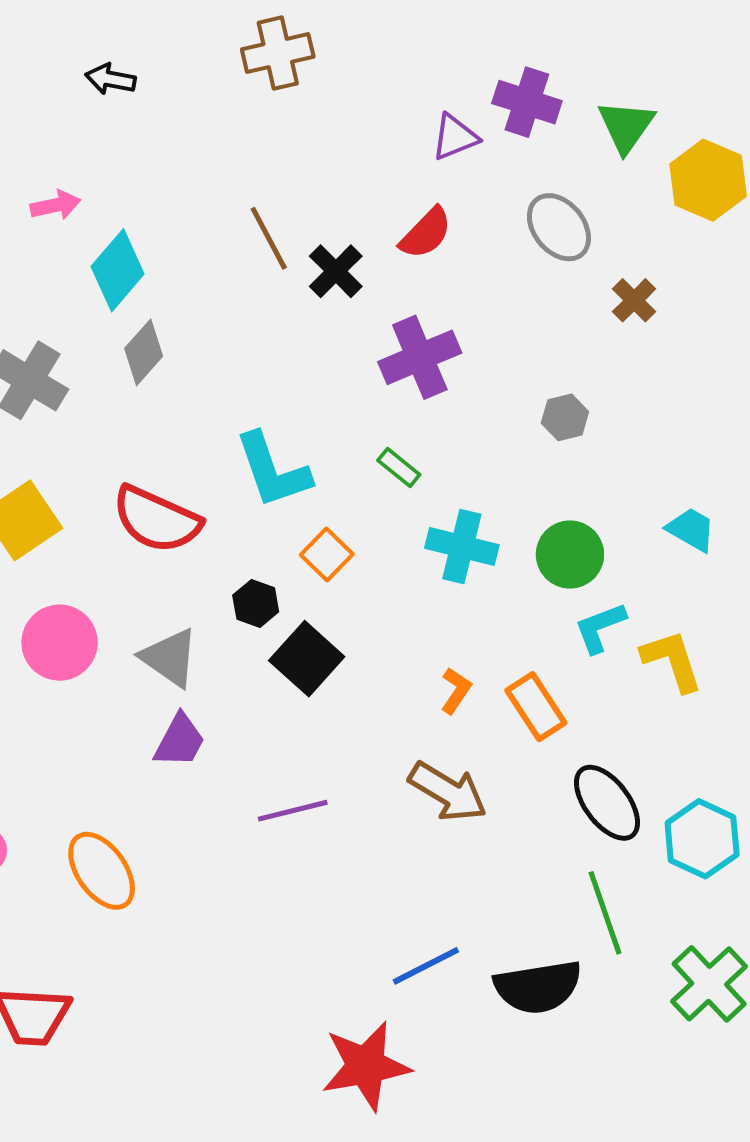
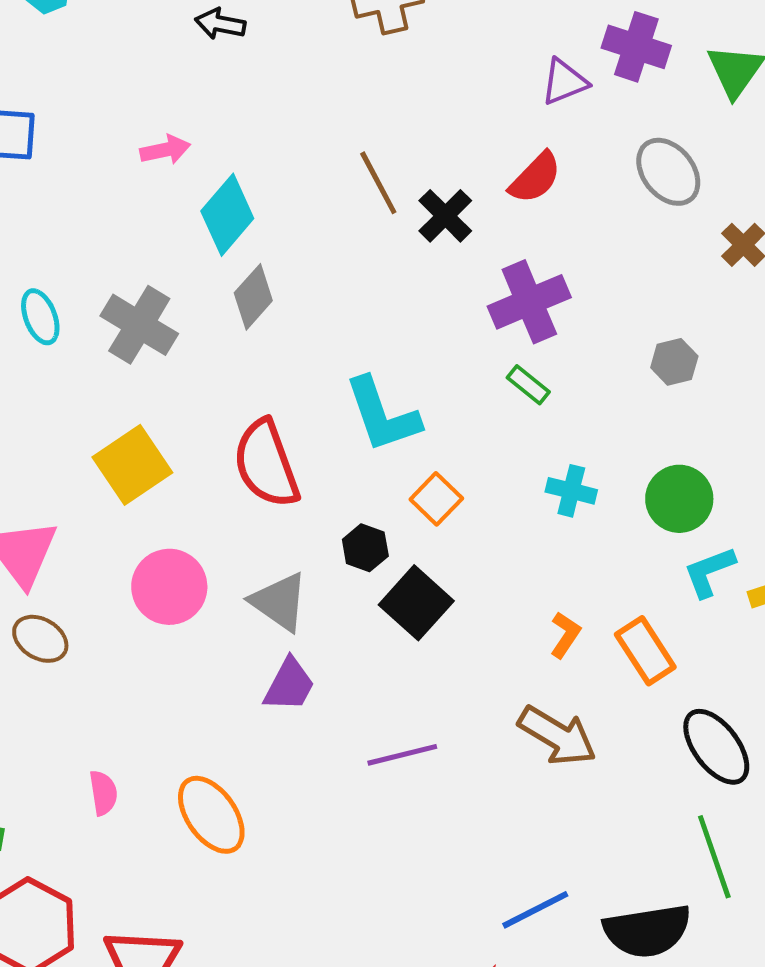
green rectangle: (399, 467) -> (528, 385), moved
red semicircle: (157, 519) -> (266, 464), turned 46
cyan cross: (462, 546) -> (571, 491), size x0.7

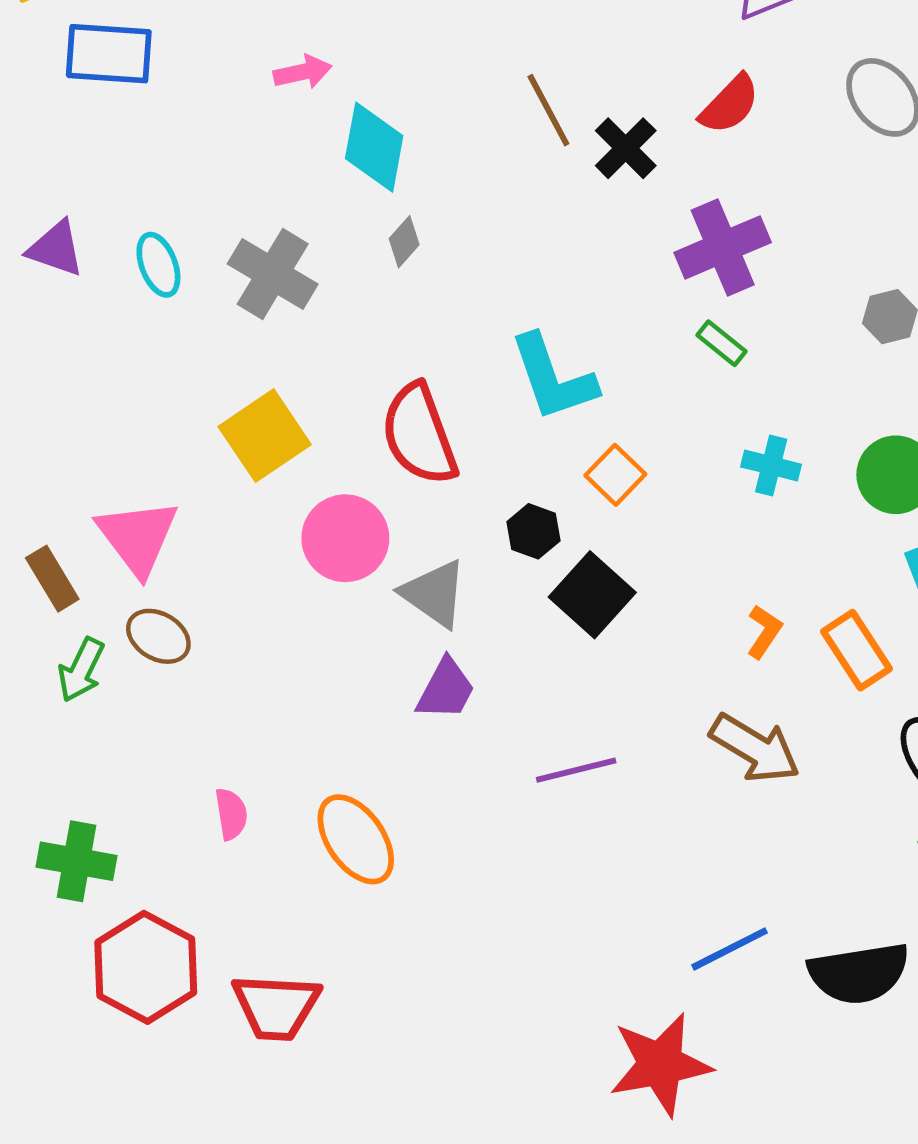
cyan diamond: (227, 215) -> (374, 147), turned -30
gray diamond: (253, 297) -> (404, 242), size x0.7
pink circle: (169, 587) -> (345, 538), moved

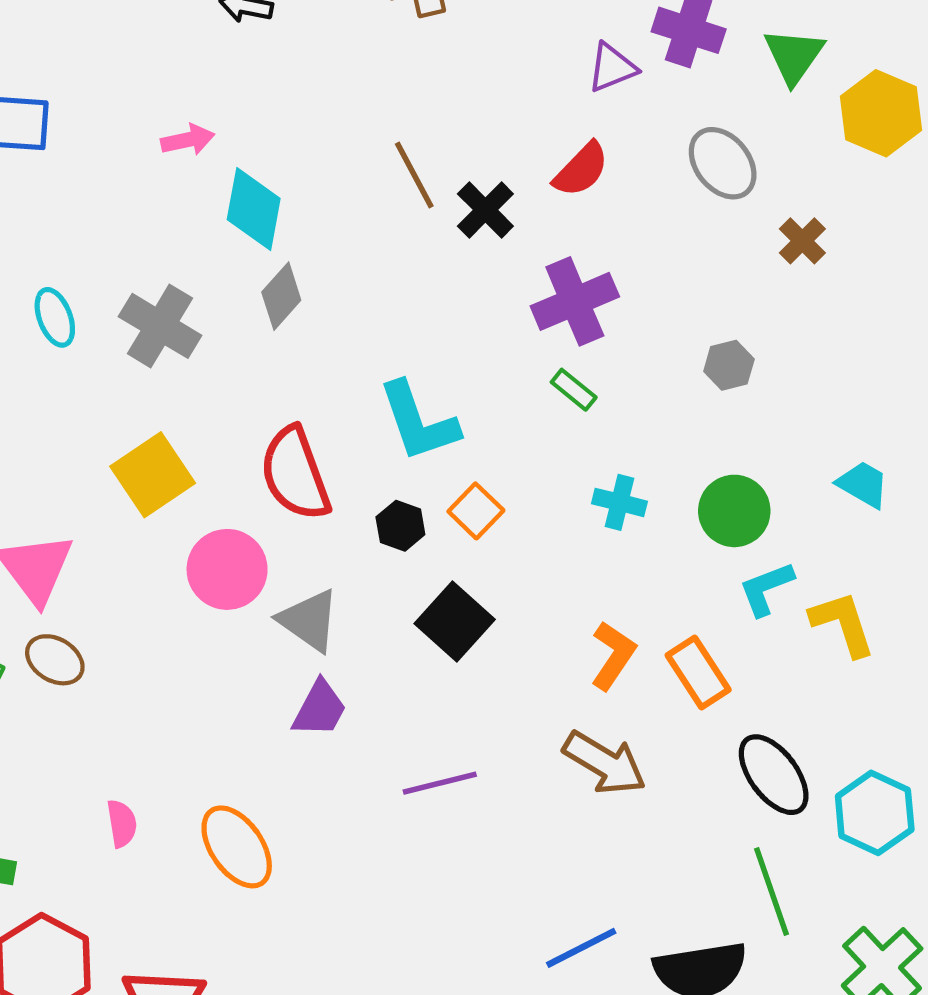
gray diamond: (404, 242) -> (281, 296), size x1.4
black hexagon: (533, 531) -> (400, 526), moved
orange L-shape: (764, 632) -> (613, 656), size x1.4

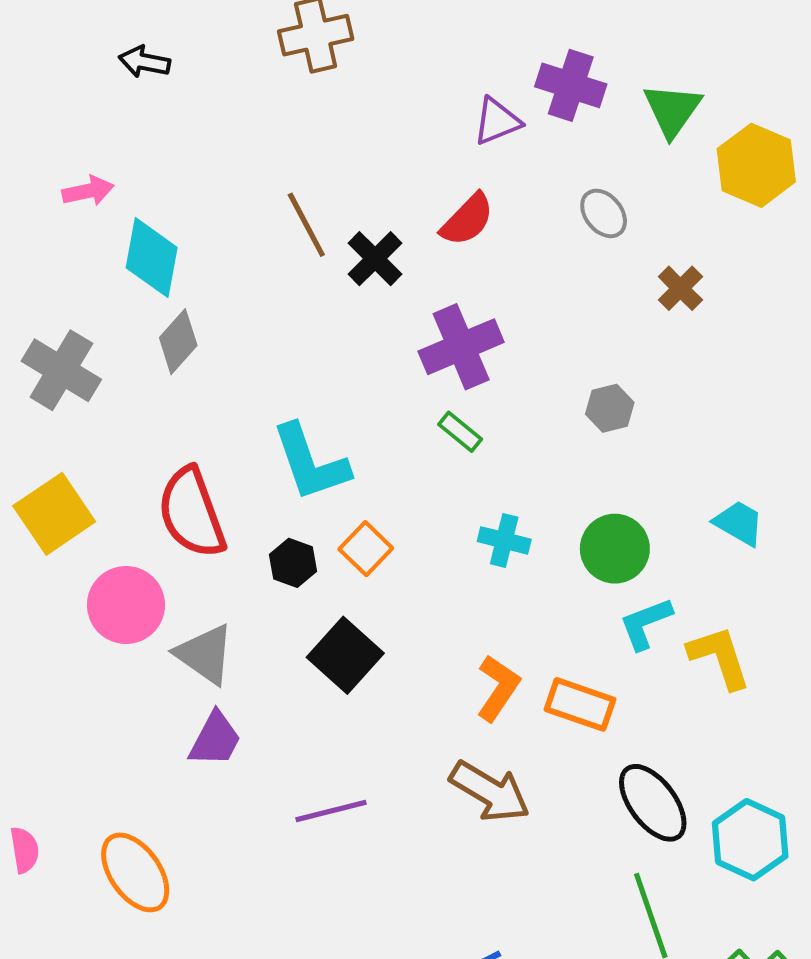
gray ellipse: (723, 163) -> (604, 213), size x0.7
orange rectangle: (698, 673) -> (580, 704), turned -38

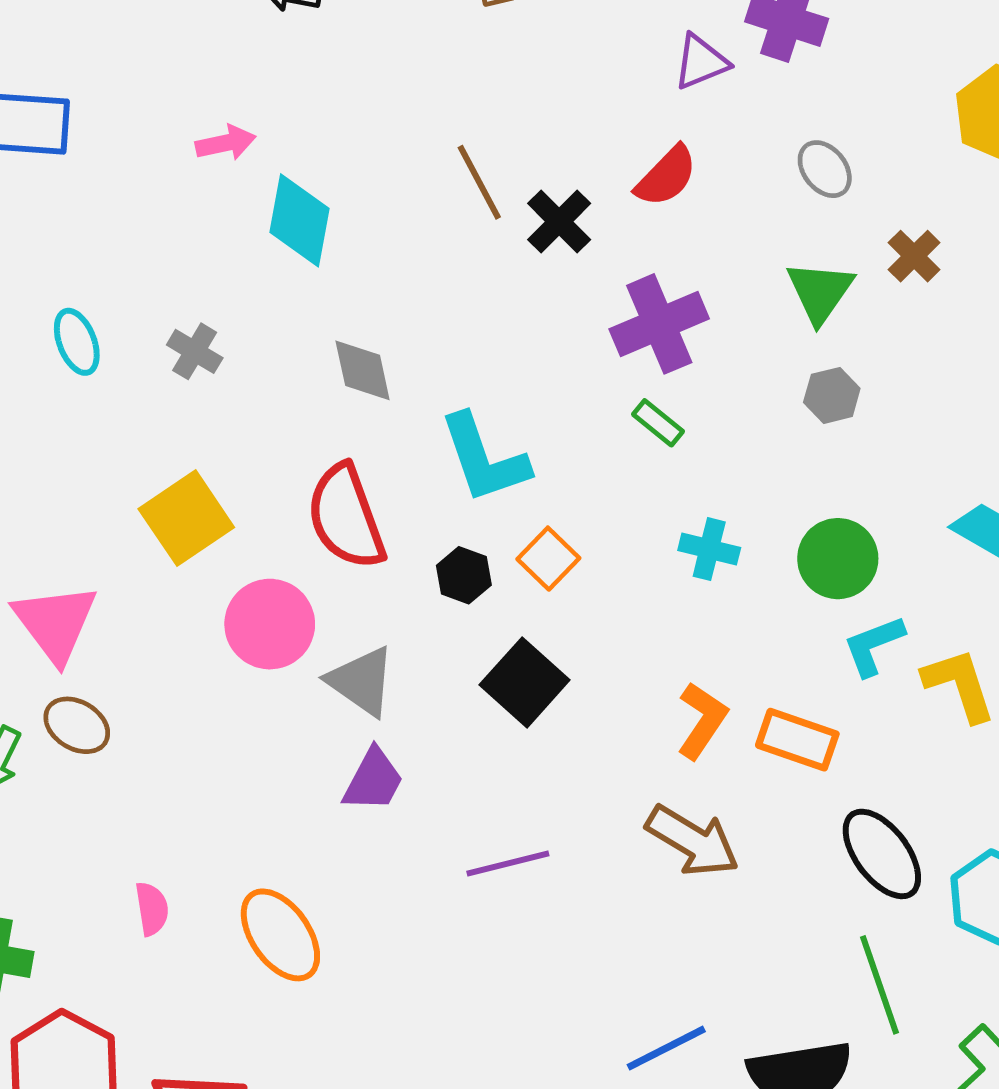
green triangle: (672, 110) -> (820, 292), moved
gray diamond: (178, 342) -> (363, 370), moved, turned -54
gray cross: (61, 370) -> (195, 351), size x0.6

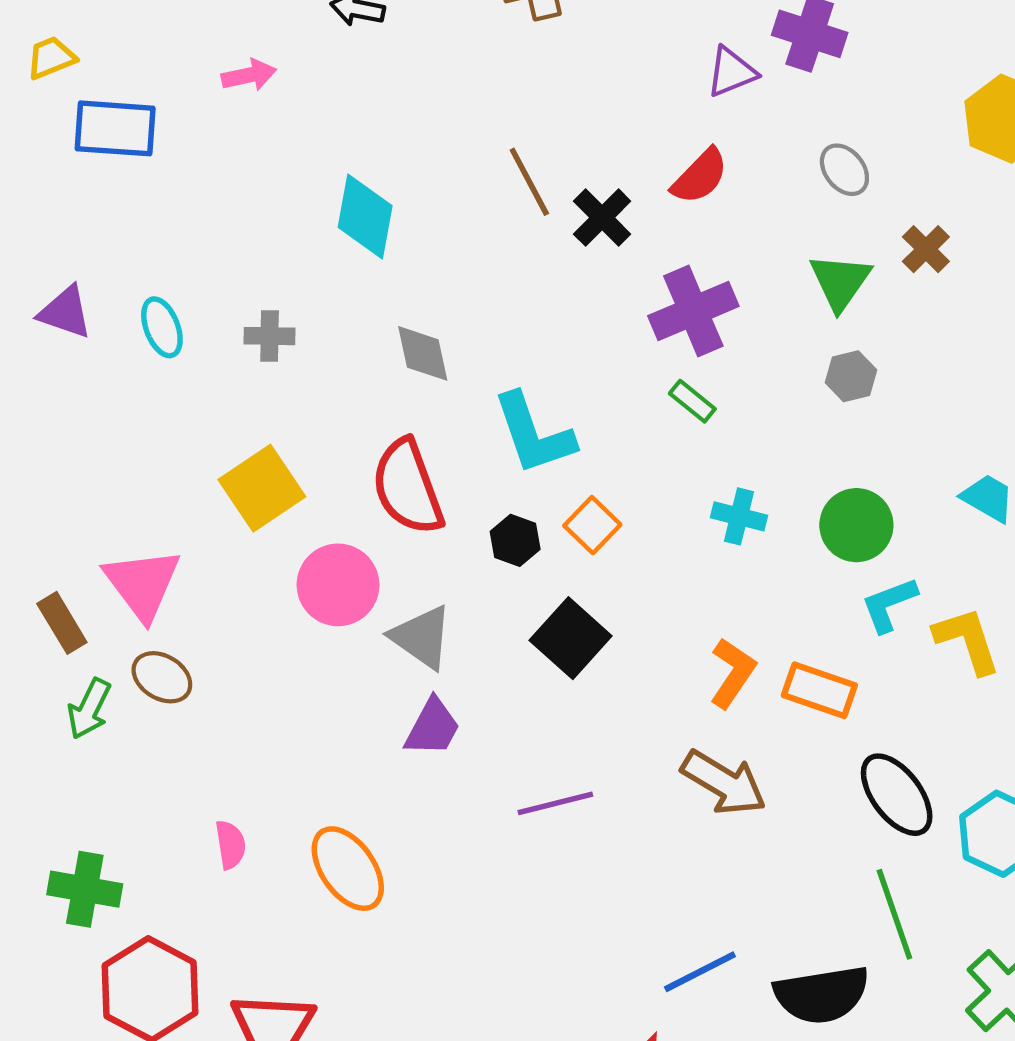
pink arrow: (226, 143) -> (249, 75), moved
gray cross: (195, 351) -> (270, 336), turned -30

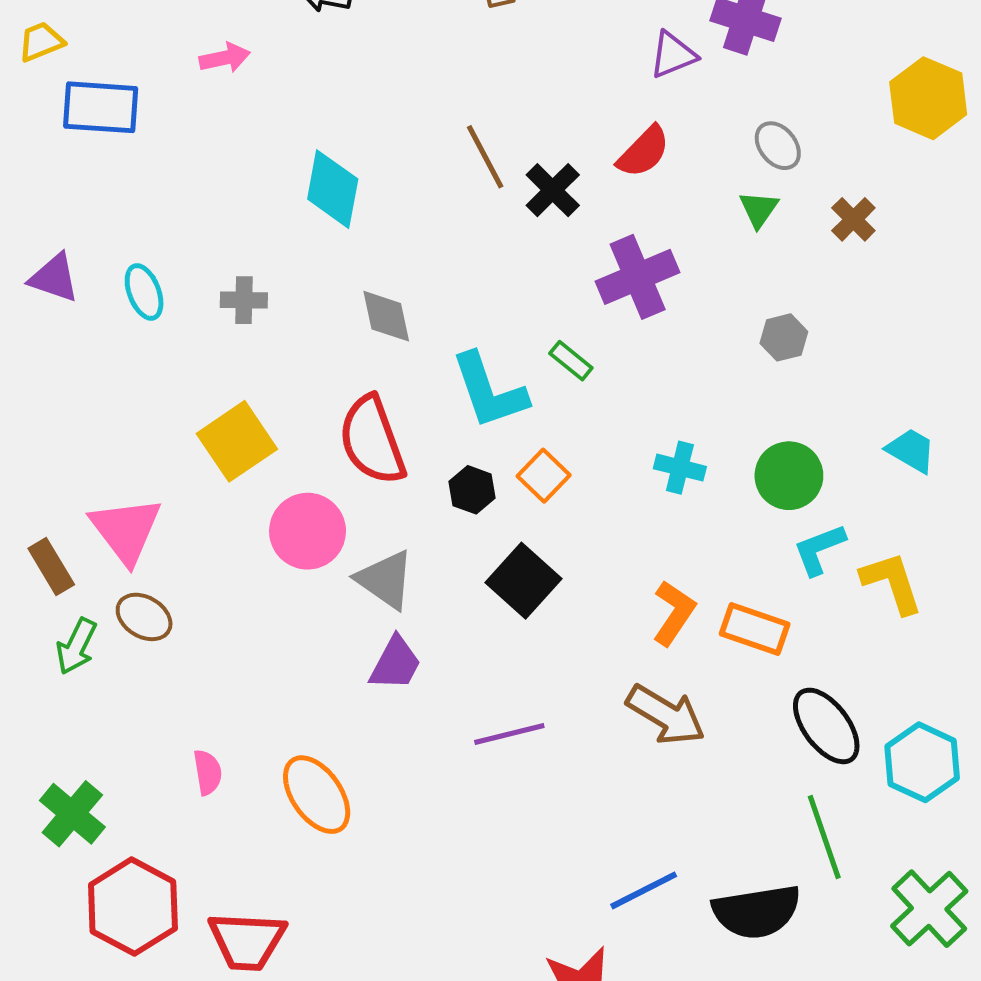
green triangle: (840, 282) -> (759, 209), moved, size x0.7
green rectangle: (692, 401) -> (571, 361), moved
green cross: (85, 889) -> (72, 814), turned 30

